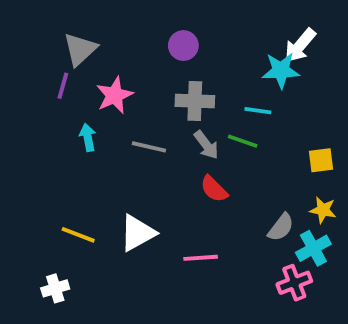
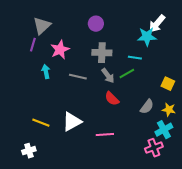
green line: (243, 141) -> (127, 74), turned -49
yellow square: (321, 160) -> (168, 84), turned 32
gray semicircle: (281, 227) -> (147, 107), moved

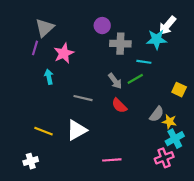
gray cross: (102, 53) -> (120, 44), moved
gray line: (78, 77) -> (83, 98), moved
yellow star: (169, 110) -> (169, 122), moved
pink line: (105, 135) -> (112, 160), moved

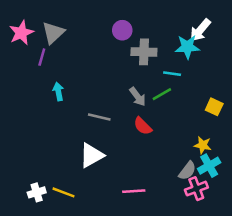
pink star: (64, 53) -> (21, 33), moved
gray semicircle: (157, 114) -> (187, 171), moved
yellow line: (44, 131) -> (63, 192), moved

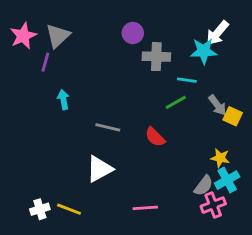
gray arrow: (138, 97) -> (217, 105), moved

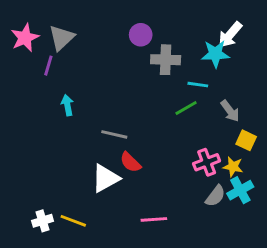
yellow square: (233, 116) -> (246, 140), moved
red semicircle: (155, 137) -> (130, 162), moved
pink cross: (213, 205) -> (207, 162), moved

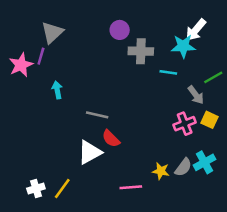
pink star: (25, 38) -> (21, 65), moved
green line: (186, 108) -> (213, 77), moved
pink cross: (207, 162) -> (185, 124), moved
yellow star: (233, 167) -> (161, 171), moved
yellow line: (73, 221) -> (62, 189), turned -75

